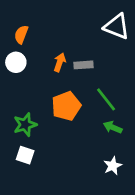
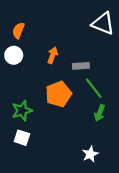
gray rectangle: (84, 65) -> (81, 66), moved
green arrow: (113, 127) -> (100, 113), turned -91
white star: (113, 166) -> (90, 154), moved

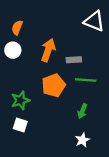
orange arrow: (53, 55) -> (48, 50), size x1.5
green line: (94, 88) -> (86, 80), turned -48
green arrow: (100, 113) -> (82, 111), moved

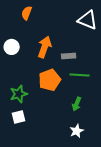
orange semicircle: (17, 28) -> (27, 13), moved
white square: (20, 125) -> (19, 117), turned -32

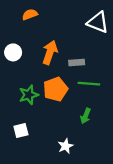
orange semicircle: (27, 13) -> (30, 14), turned 48
green star: (19, 94) -> (29, 95), moved
white star: (77, 131) -> (65, 146), moved

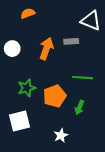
gray rectangle: (77, 62) -> (71, 41), moved
orange pentagon: (55, 89) -> (55, 96), moved
white square: (21, 130) -> (19, 121), size x1.5

